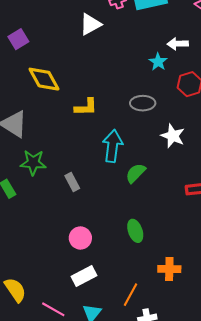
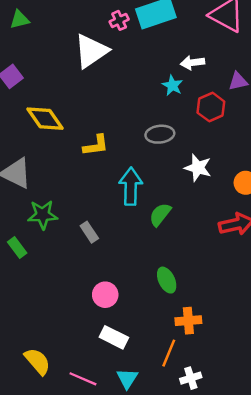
white triangle: (90, 24) -> (91, 51), size x1.4
orange cross: (169, 269) -> (188, 321), moved
white rectangle: (84, 276) -> (114, 337), turned 60

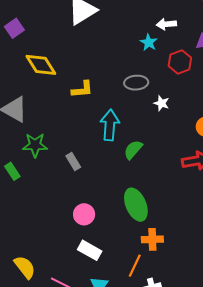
white star: (198, 168) -> (161, 103), moved, size x0.7
green ellipse: (167, 280) -> (136, 205), size x1.5

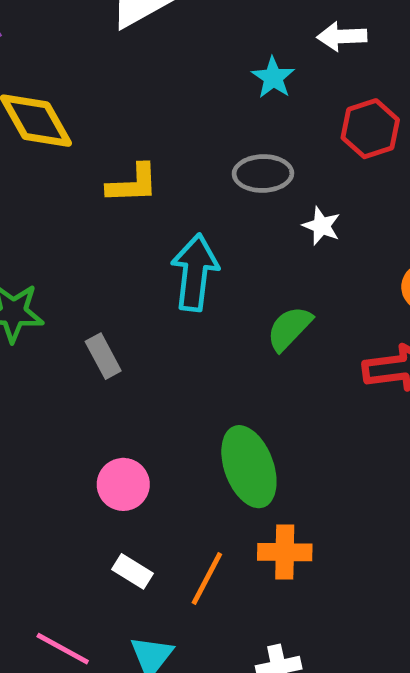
cyan star: (149, 42) -> (273, 78), moved
green semicircle: (133, 150) -> (289, 328), moved
white rectangle: (90, 250) -> (133, 571), size x0.7
orange line: (135, 266) -> (207, 578), moved

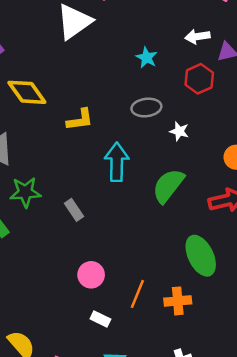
white arrow: (342, 36) -> (197, 36), moved
green semicircle: (289, 328) -> (168, 186), size x1.4
green ellipse: (249, 467) -> (201, 256), moved
orange line: (207, 578) -> (137, 294), moved

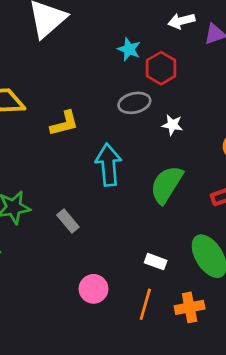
red hexagon: (199, 79) -> (161, 68), moved
white rectangle: (100, 319) -> (156, 262), moved

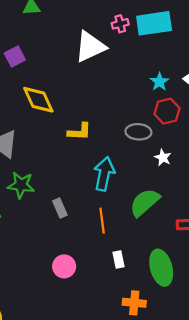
cyan star: (129, 49) -> (159, 82), moved
white rectangle: (156, 262) -> (118, 260), turned 42
orange line: (145, 304) -> (102, 221), moved, turned -40

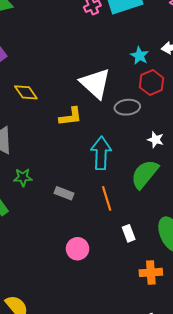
white triangle: (90, 47) -> (95, 83), moved, turned -44
yellow diamond: (38, 100) -> (26, 92), size x0.7
white star: (163, 158) -> (156, 140), moved
green star: (21, 185) -> (23, 177), size x0.7
gray rectangle: (60, 208) -> (64, 193), turned -36

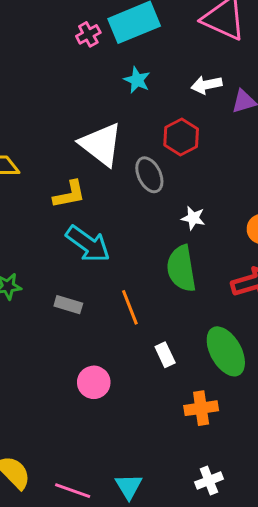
cyan star: (139, 56) -> (137, 80), moved
gray ellipse: (127, 107) -> (149, 175), turned 75
cyan arrow: (101, 153) -> (88, 244), moved, turned 128
green semicircle: (145, 174) -> (181, 268), turned -44

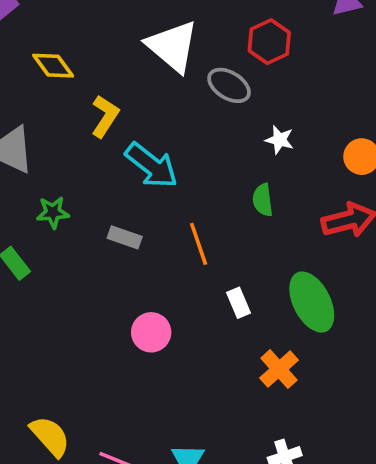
gray ellipse: (149, 175) -> (229, 85), turned -36
yellow L-shape: (69, 194) -> (105, 116), moved, turned -48
green semicircle: (181, 268) -> (263, 200), size x0.6
orange cross: (201, 408) -> (279, 369), turned -36

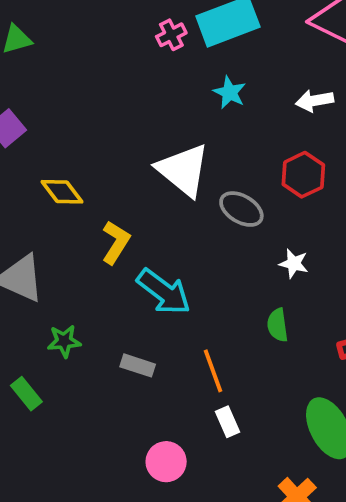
red hexagon: (269, 42) -> (303, 175), moved
white rectangle: (238, 303) -> (227, 422), moved

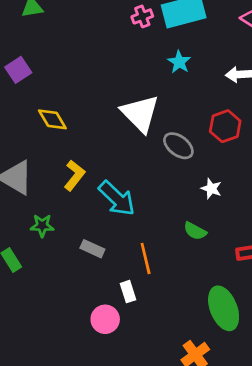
yellow L-shape: (116, 242) -> (74, 175), moved
green semicircle: (277, 325) -> (195, 231), turned -60
white rectangle: (227, 422) -> (128, 292), moved

